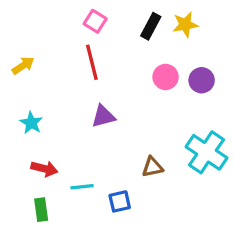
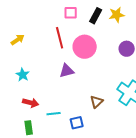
pink square: (95, 21) -> (71, 13), moved, turned -32
pink circle: (166, 77) -> (85, 47), moved, size x1.5
brown triangle: (152, 167) -> (97, 102), turned -32

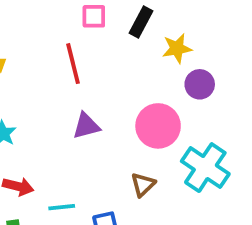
yellow star: (117, 15) -> (177, 48), moved
pink circle: (85, 47) -> (158, 126), moved

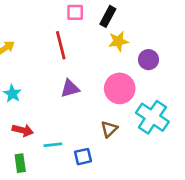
yellow star: (177, 48) -> (118, 41), moved

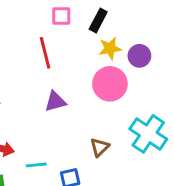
purple circle: (148, 60) -> (139, 56), moved
pink circle: (120, 88) -> (110, 84), moved

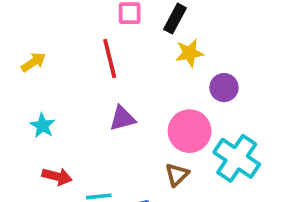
purple circle: (139, 56) -> (224, 88), moved
pink circle: (110, 84) -> (190, 131), moved

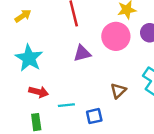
cyan star: (43, 126) -> (29, 58), size x1.6
pink circle: (190, 131) -> (116, 36), moved

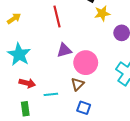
pink circle: (116, 36) -> (86, 63), moved
brown triangle: (118, 91) -> (78, 84), moved
blue square: (94, 116) -> (84, 108), moved, turned 32

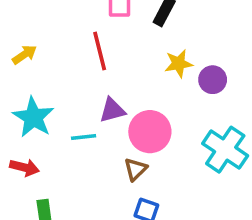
yellow star: (102, 13) -> (179, 64), moved
red arrow: (27, 83) -> (24, 167), moved
cyan line: (51, 94) -> (84, 137), moved

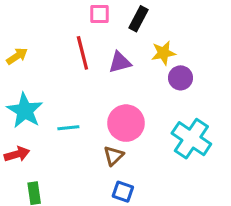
yellow star: (179, 64) -> (163, 53), moved
purple triangle: (112, 110) -> (120, 62), moved
red arrow: (24, 167) -> (17, 154), turned -30

